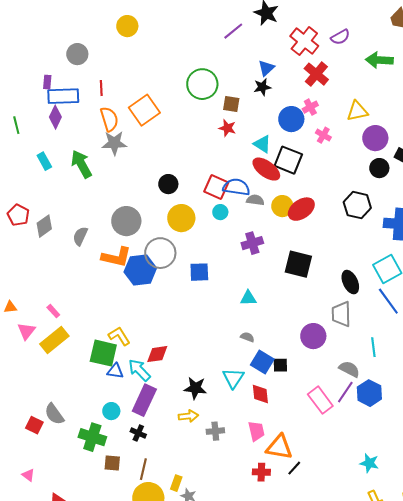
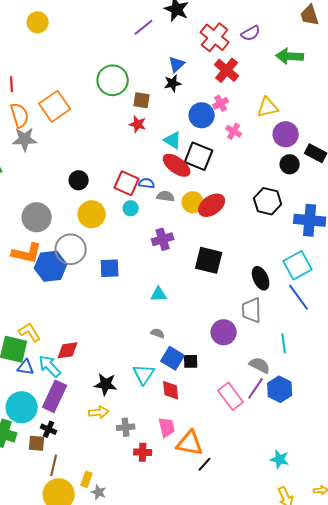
blue semicircle: (236, 187) -> (147, 183), size x0.6
cyan circle: (111, 411) -> (22, 407), size x1.8
brown square: (112, 463) -> (37, 443), moved
red cross: (261, 472) -> (143, 452), moved

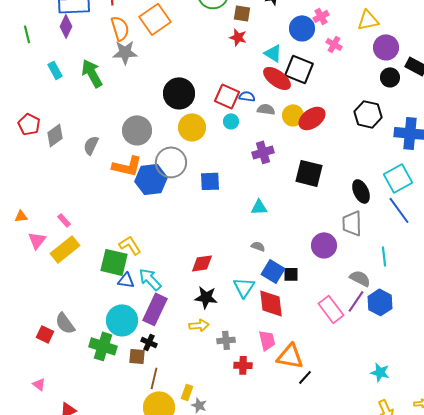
black circle: (79, 180) -> (179, 93), size x1.6
red diamond: (68, 350) -> (202, 263), moved
red diamond: (171, 390) -> (271, 303), size x1.4

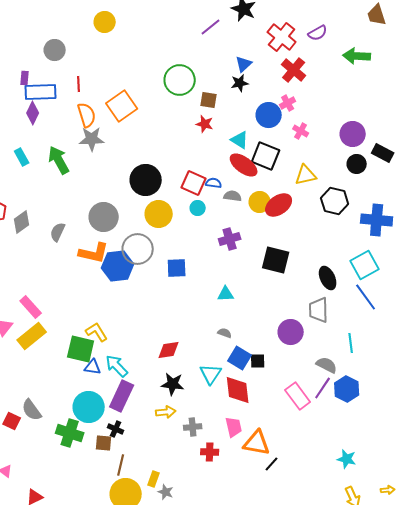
yellow triangle: (368, 20) -> (306, 175), moved
pink rectangle: (64, 220) -> (31, 307), size x1.6

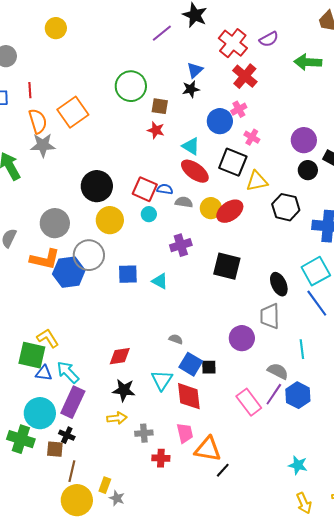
black square: (266, 156) -> (233, 162), moved
cyan triangle: (226, 294) -> (160, 281), moved, turned 30

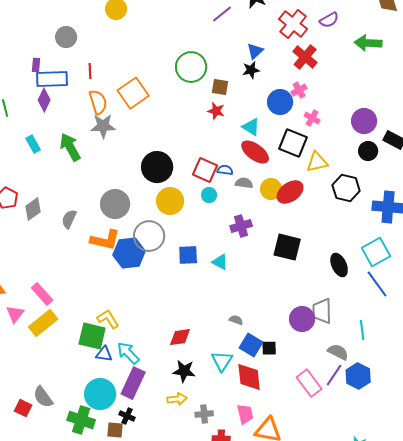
gray trapezoid: (270, 316) -> (322, 311), moved

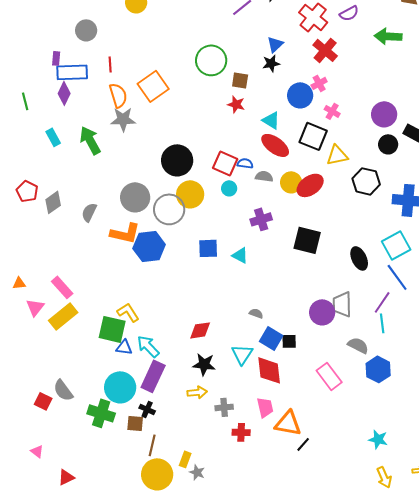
gray circle: (149, 236) -> (169, 209), moved
purple line: (334, 375) -> (382, 302), moved

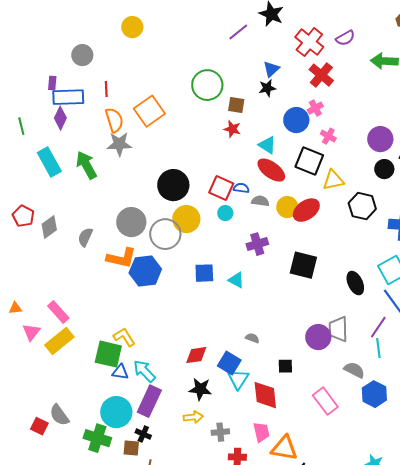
cyan rectangle: (53, 137) -> (49, 162), size x1.6
blue square: (271, 338) -> (229, 363), moved

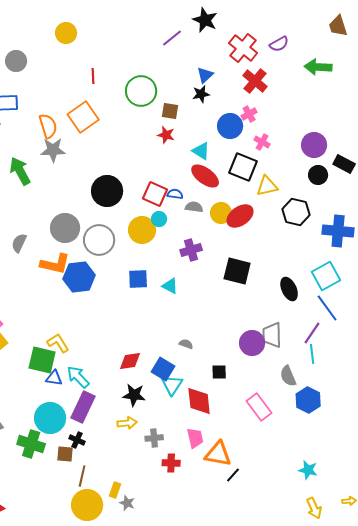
red line: (106, 89) -> (93, 76), moved
yellow circle: (186, 219) -> (142, 230), moved
gray semicircle: (354, 370) -> (288, 376), turned -140

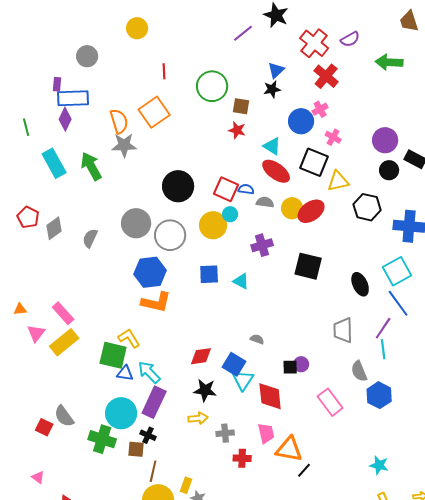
orange L-shape: (55, 264) -> (156, 302), moved
purple circle: (252, 343) -> (301, 364), moved, size x0.6

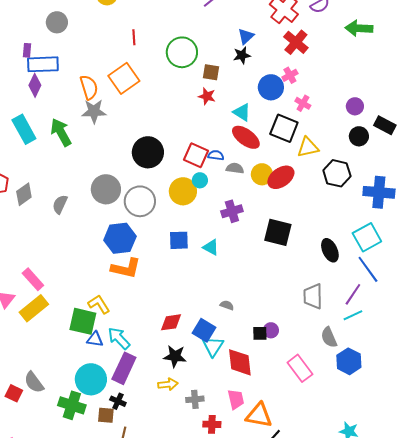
purple circle: (385, 140) -> (355, 106), size x0.7
cyan line: (383, 349) -> (353, 315), turned 72

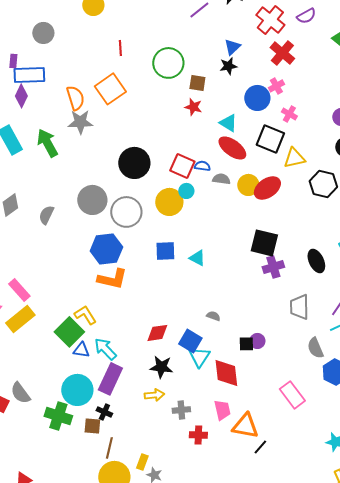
purple cross: (232, 211) -> (273, 267), moved
green square: (83, 321) -> (69, 332), turned 32
pink rectangle: (300, 368) -> (292, 395), moved

